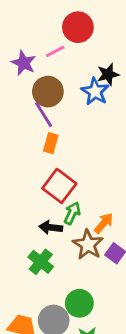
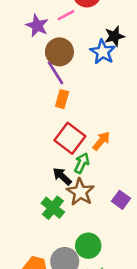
orange arrow: (104, 223) -> (101, 141), moved
black arrow: (51, 227) -> (62, 176), turned 36
brown star: (88, 245) -> (80, 192), moved

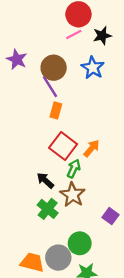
pink line: (66, 15) -> (74, 34), moved
purple star: (37, 26) -> (17, 59), moved
black star: (114, 36) -> (102, 36), moved
black arrow: (62, 176) -> (45, 180), moved
purple square: (121, 200) -> (111, 216), moved

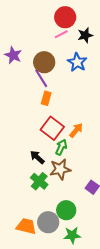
brown star: (73, 195) -> (60, 169), turned 30

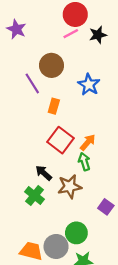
purple star: (13, 55) -> (16, 29), moved
blue star: (77, 62) -> (89, 85), moved
purple line: (41, 78) -> (32, 83), moved
green arrow: (61, 147) -> (84, 162), moved, turned -42
green cross: (39, 181) -> (35, 196), moved

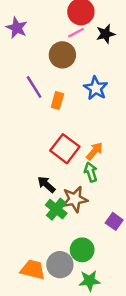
brown circle: (51, 65) -> (62, 55), moved
orange rectangle: (54, 106) -> (57, 101), moved
green cross: (35, 196) -> (56, 209), moved

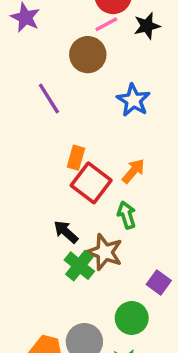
orange rectangle: (57, 101) -> (76, 158), moved
orange arrow: (94, 151) -> (133, 171), moved
brown star: (75, 199) -> (105, 252), turned 30
green circle: (82, 250) -> (132, 318), moved

